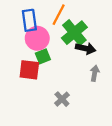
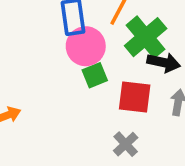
red square: (29, 70) -> (135, 97), moved

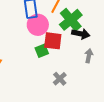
green square: (95, 75) -> (42, 51), moved
red square: (135, 97) -> (53, 41), moved

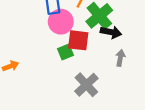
gray cross: (60, 79) -> (86, 85), size x1.5

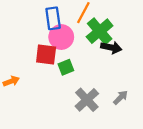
red square: (78, 40) -> (46, 54), moved
gray arrow: (120, 58) -> (121, 97), moved, turned 35

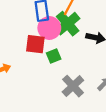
green cross: (100, 31) -> (68, 24), moved

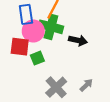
green cross: (68, 24) -> (51, 27), turned -35

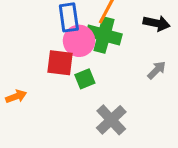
black arrow: (78, 40) -> (157, 23), moved
gray arrow: (86, 85) -> (157, 70), moved

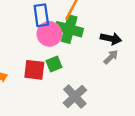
black arrow: (157, 23) -> (111, 38), moved
red square: (60, 63) -> (34, 70), moved

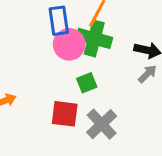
green square: (54, 64) -> (87, 83), moved
red square: (34, 70) -> (65, 114), moved

